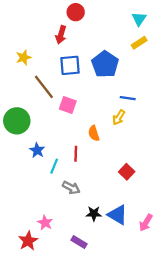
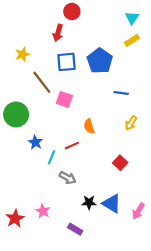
yellow arrow: (119, 117) -> (131, 123), moved
red line: (76, 154) -> (72, 146), turned 64
red star: (28, 241) -> (15, 218), moved

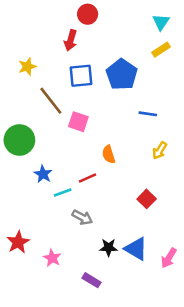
cyan line: (51, 157) -> (63, 192), turned 48
red star: (15, 218) -> (18, 242), moved

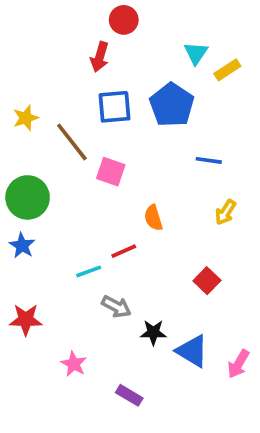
cyan triangle: (161, 22) -> (196, 53), moved
yellow star: (27, 67) -> (26, 118), moved
blue star: (43, 174) -> (22, 246), moved
red star: (18, 242) -> (26, 320), moved, turned 30
black star: (109, 247) -> (153, 332), moved

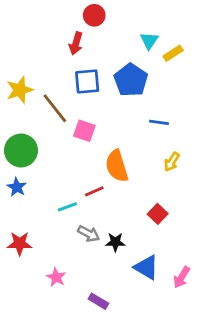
yellow star: (26, 118) -> (20, 90), size x1.4
orange semicircle: (153, 218) -> (117, 166), size x1.6
black star: (153, 332) -> (115, 242), moved

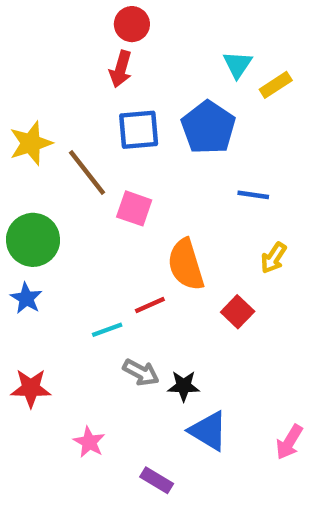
red circle: (94, 15) -> (132, 24), moved
red square: (158, 214) -> (238, 312), moved
blue triangle: (146, 267) -> (208, 431), moved

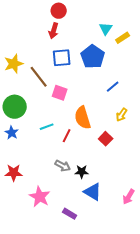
blue line: (253, 195) -> (113, 87), turned -48
red line: (150, 305) -> (67, 136), turned -40
cyan line: (107, 330) -> (47, 127), moved
pink star: (89, 442) -> (40, 197), size x1.5

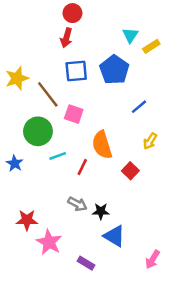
green circle: (15, 107) -> (38, 131), moved
red star: (14, 173) -> (27, 220), moved
pink arrow: (129, 197) -> (153, 259), moved

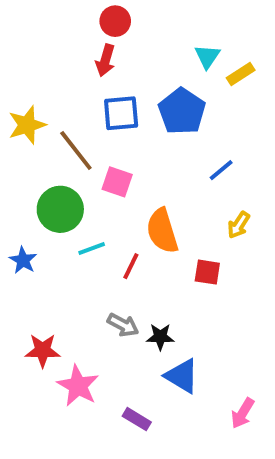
red square: (130, 171) -> (207, 272), turned -35

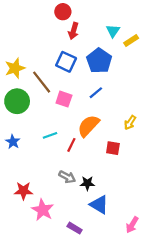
red arrow: (105, 60) -> (74, 31), moved
blue square: (121, 113) -> (66, 62), turned 30
blue line: (221, 170) -> (96, 93), moved
green circle: (60, 209) -> (17, 101), moved
orange semicircle: (162, 231) -> (88, 126), turned 60

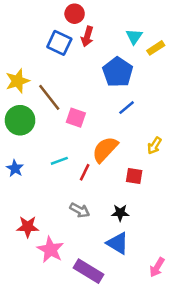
blue square: (66, 62) -> (59, 43), moved
blue line: (96, 93) -> (127, 108), moved
black star: (87, 183) -> (120, 213), moved
purple rectangle: (75, 228) -> (89, 271), size x1.6

